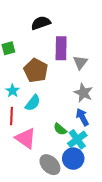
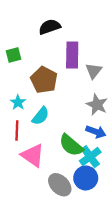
blue arrow: (82, 117) -> (96, 132), turned 138
green semicircle: (60, 129) -> (71, 145), size x1.6

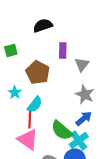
purple rectangle: (72, 55) -> (63, 50), size x0.7
red line: (17, 131) -> (30, 119), moved
blue arrow: (96, 132) -> (84, 118), turned -60

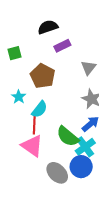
purple rectangle: (63, 50) -> (62, 46), moved, turned 63

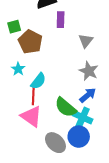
purple rectangle: (62, 46) -> (61, 20), turned -63
brown pentagon: (43, 76) -> (30, 42), moved
cyan cross: (85, 147) -> (83, 117), turned -30

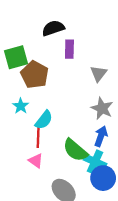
green square: (14, 27) -> (16, 57), size x1.5
blue arrow: (88, 95) -> (101, 136), turned -30
pink triangle: (31, 116) -> (36, 161), size x0.6
blue circle: (79, 137) -> (103, 178), moved

